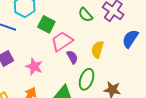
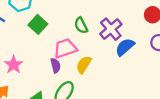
blue semicircle: (130, 39) -> (125, 47), moved
pink trapezoid: (62, 41) -> (65, 48), moved

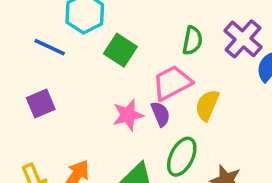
green semicircle: (81, 25) -> (192, 41), turned -133
pink star: (14, 65) -> (128, 115), moved, turned 30

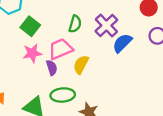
pink star: (128, 115) -> (32, 53), moved
green ellipse: (182, 157) -> (63, 95), turned 55

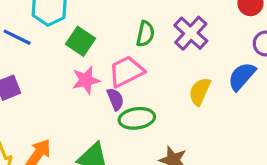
blue semicircle: (122, 43) -> (242, 76), moved
yellow semicircle: (81, 65) -> (200, 92), moved
green ellipse: (63, 95) -> (137, 118), moved

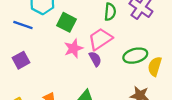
yellow semicircle: (200, 92) -> (155, 66), moved
green ellipse: (137, 118) -> (135, 56), moved

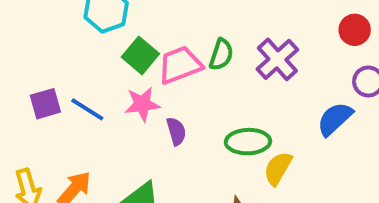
blue line: (23, 25) -> (87, 109), moved
pink trapezoid: (100, 39) -> (180, 65), moved

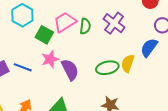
pink trapezoid: (180, 65) -> (65, 22), moved
purple semicircle: (176, 131) -> (70, 70), size x1.5
yellow semicircle: (278, 168) -> (128, 63), moved

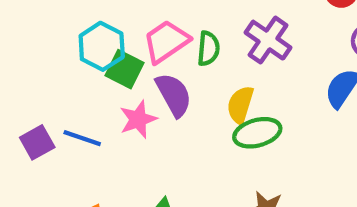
cyan hexagon: (22, 15) -> (102, 46), moved
yellow semicircle: (128, 63) -> (240, 105), moved
purple semicircle: (70, 70) -> (174, 95), moved

